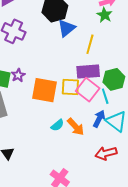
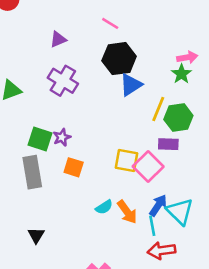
purple rectangle: (88, 71) -> (168, 144), moved, size x0.7
green hexagon: (114, 79) -> (178, 118), moved
orange square: (45, 90) -> (74, 167), moved, size x0.6
cyan line: (105, 96) -> (152, 226), moved

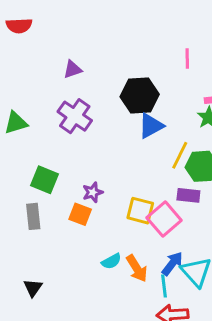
pink line: (110, 23) -> (187, 58), moved, turned 54
purple star: (62, 137) -> (93, 192), moved
gray rectangle: (32, 172) -> (33, 216), size x0.7

